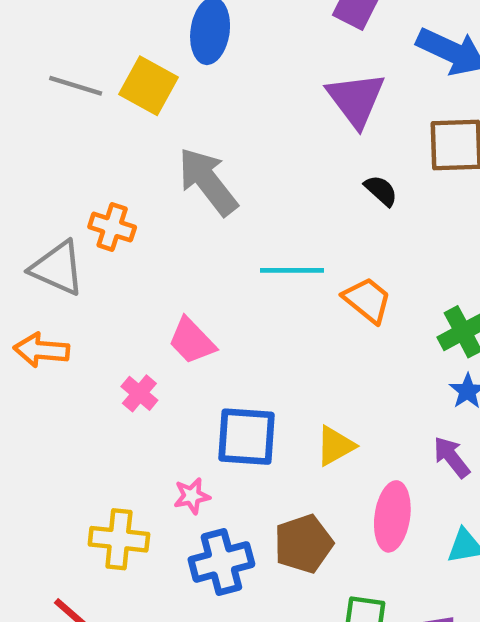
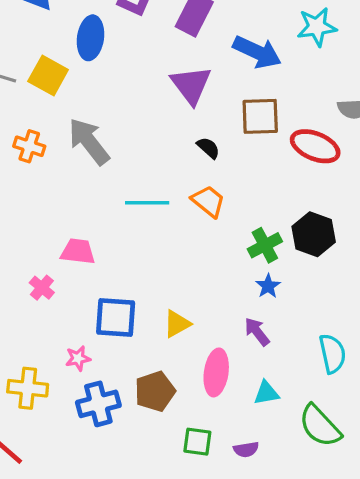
orange cross: (112, 227) -> (29, 146), moved
orange trapezoid: (367, 300) -> (208, 201), moved
pink trapezoid: (192, 341) -> (78, 252), turned 141

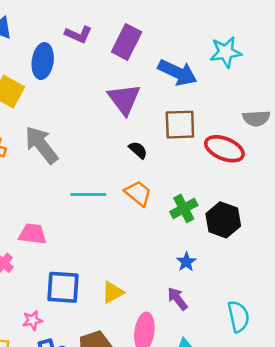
green cross: (265, 245) -> (184, 208), moved

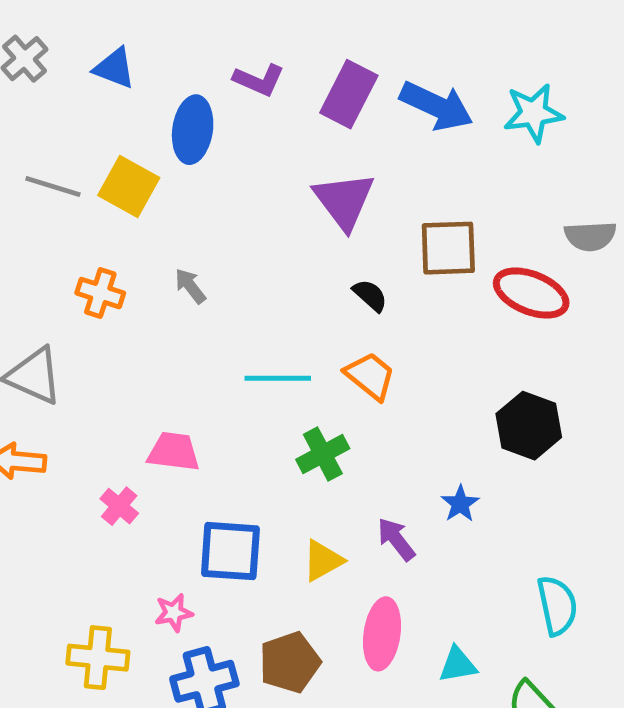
blue arrow: (177, 72) -> (436, 106), moved
gray arrow: (41, 145) -> (190, 286), size x0.5
green cross: (184, 208) -> (323, 454), moved
purple arrow: (177, 299) -> (396, 539), moved

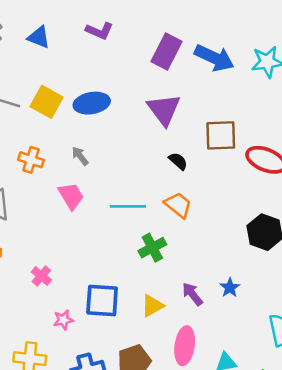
purple L-shape: (259, 80) -> (99, 31), moved
blue ellipse: (193, 130) -> (92, 103), moved, turned 72
pink trapezoid: (174, 452) -> (71, 196), moved, turned 52
blue star: (460, 504) -> (230, 288), moved
pink star: (174, 613) -> (63, 320), moved

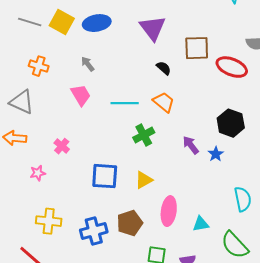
orange cross: (31, 160) -> (39, 66), moved
pink cross: (41, 276) -> (62, 146), moved
blue star: (230, 288) -> (216, 154), moved
purple arrow: (192, 294) -> (191, 145), moved
pink star: (63, 320) -> (38, 173), moved

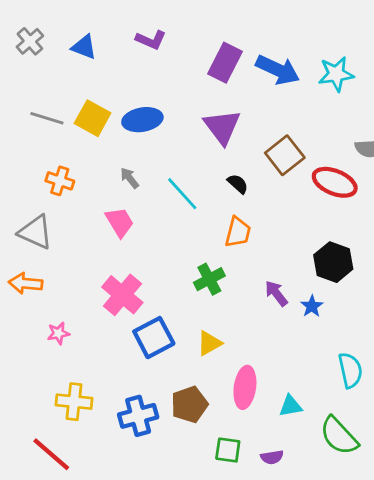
brown square: (197, 48) -> (285, 155), turned -36
orange trapezoid: (164, 102) -> (238, 232), turned 65
cyan line: (125, 103) -> (182, 194), moved, turned 48
pink cross: (62, 146) -> (122, 295), moved, size x1.8
blue square: (105, 176) -> (154, 338), turned -32

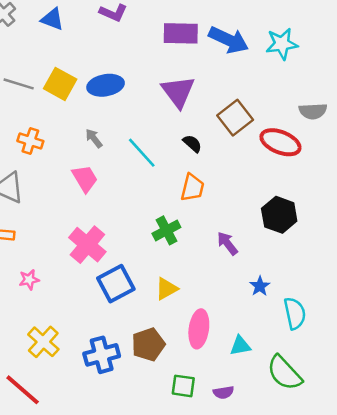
purple rectangle: (225, 63) -> (181, 33), turned 64
blue star: (312, 306) -> (260, 286), moved
yellow cross: (74, 402) -> (43, 342), turned 36

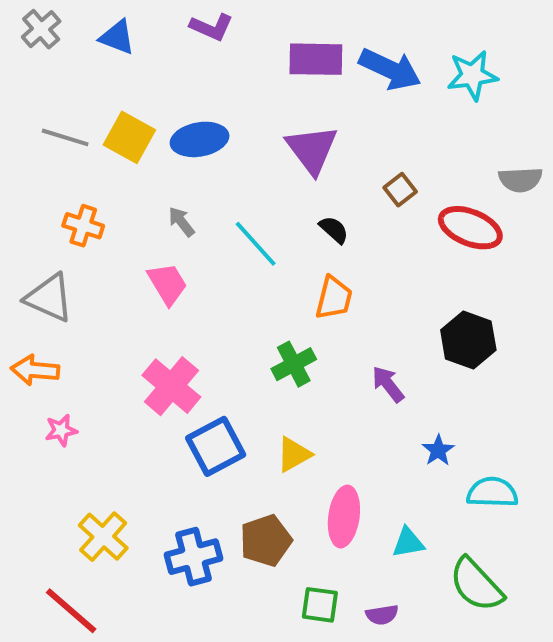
brown square: (235, 118) -> (400, 190), size x0.6
pink star: (29, 280) -> (61, 430), moved
cyan semicircle: (295, 313) -> (492, 492), turned -76

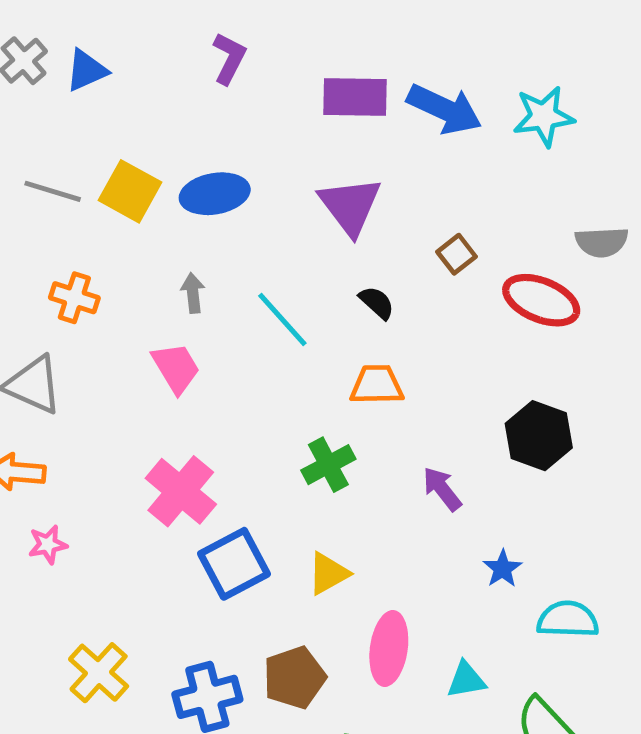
purple L-shape: (212, 27) -> (229, 58), turned -87
blue triangle: (117, 37) -> (86, 70), moved, turned -45
gray arrow: (181, 222) -> (193, 293), turned 32
orange trapezoid: (334, 298) -> (377, 385), turned -105

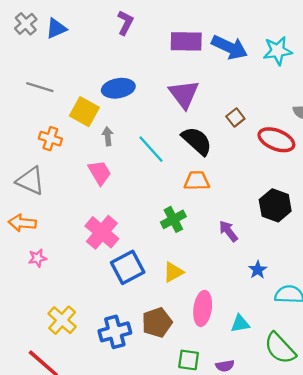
yellow square: (130, 191) -> (84, 112), moved
black semicircle: (377, 303) -> (197, 141), size x1.8

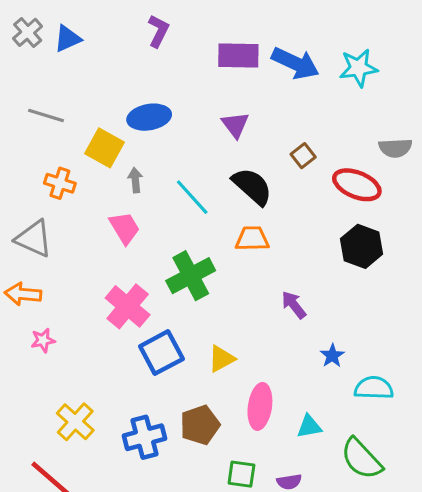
purple triangle: (184, 94) -> (235, 125), size x0.7
black hexagon: (275, 205) -> (362, 246), moved
green cross: (173, 219) -> (191, 276), moved, size x1.4

